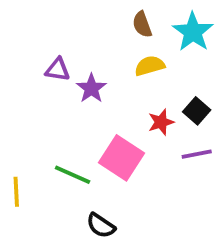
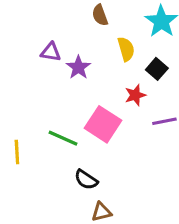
brown semicircle: (142, 24) -> (100, 15), moved
yellow semicircle: (150, 66) -> (126, 49), turned 90
black square: (197, 111) -> (157, 69), moved

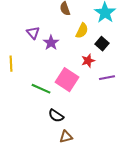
yellow semicircle: (126, 49) -> (82, 31), turned 42
purple triangle: (51, 52) -> (33, 33), turned 40
yellow line: (17, 152) -> (11, 64), moved

